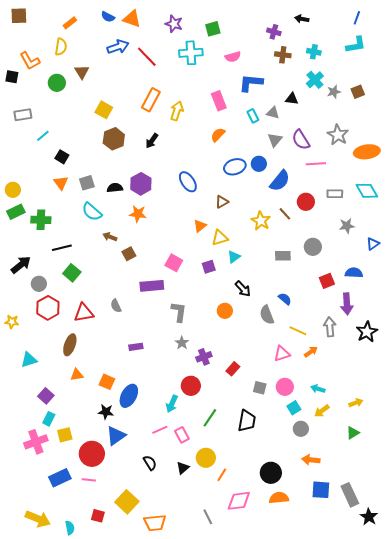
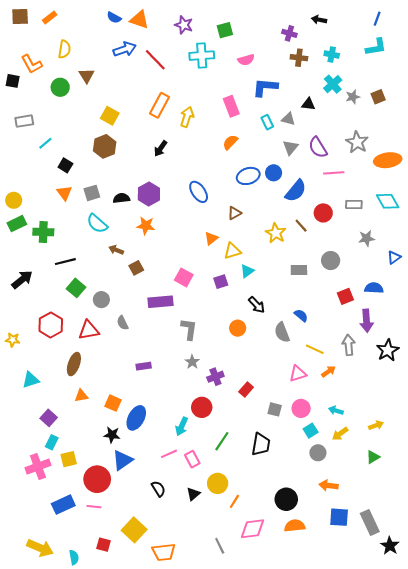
orange rectangle: (70, 23) -> (50, 18), moved
brown hexagon: (114, 139) -> (105, 146), moved
gray circle: (39, 284) -> (101, 300), moved

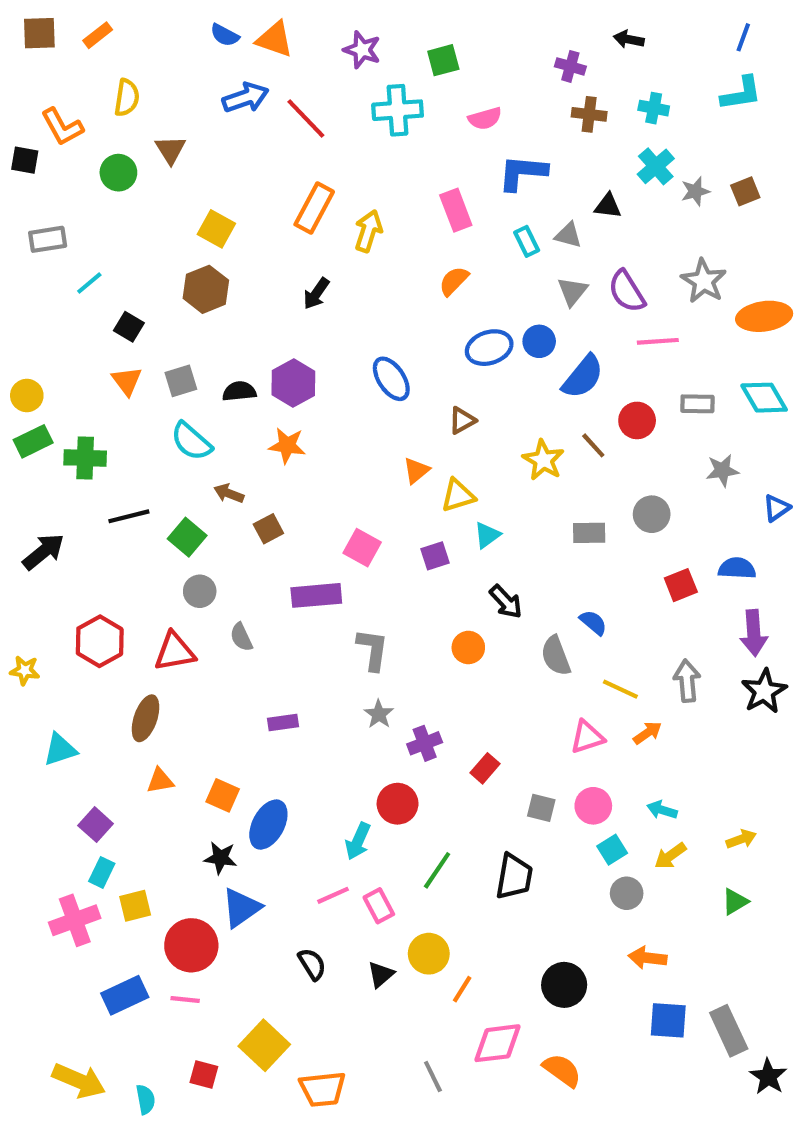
green square: (76, 288) -> (187, 537), moved
purple arrow: (367, 321) -> (754, 633), moved
orange semicircle: (295, 526) -> (562, 1070), moved, turned 42

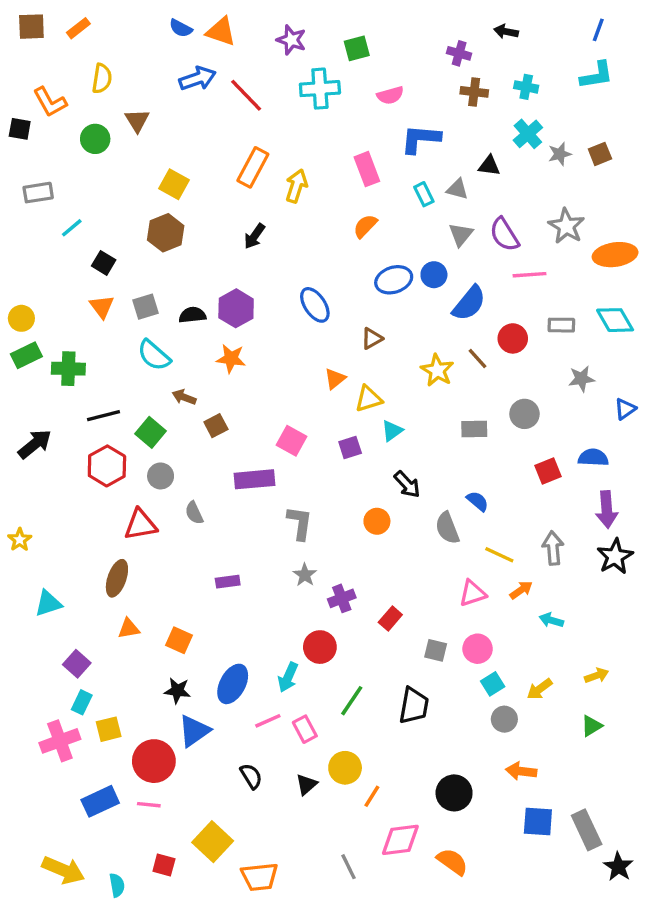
red hexagon: (100, 641) -> (107, 466), moved
yellow star: (25, 670) -> (20, 540), turned 30
cyan arrow: (662, 810) -> (551, 620), moved
blue ellipse: (268, 825) -> (233, 684), moved

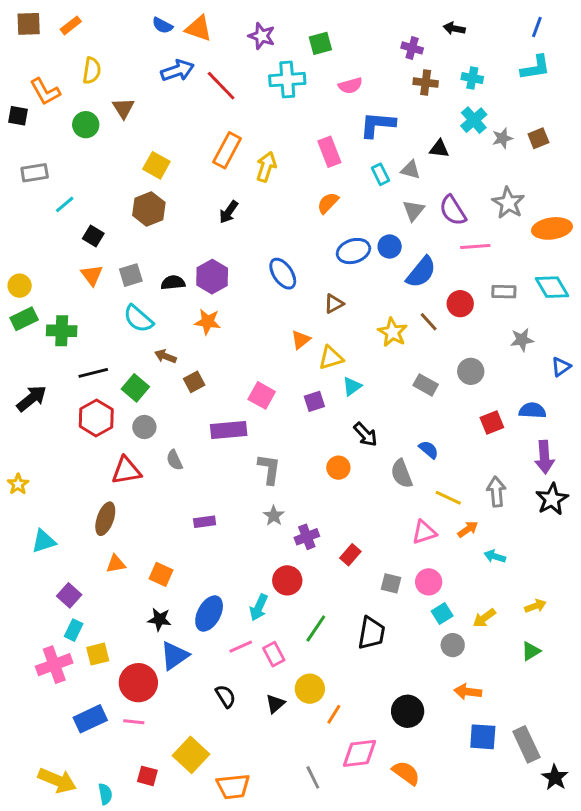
gray rectangle: (474, 429) -> (426, 385), turned 30

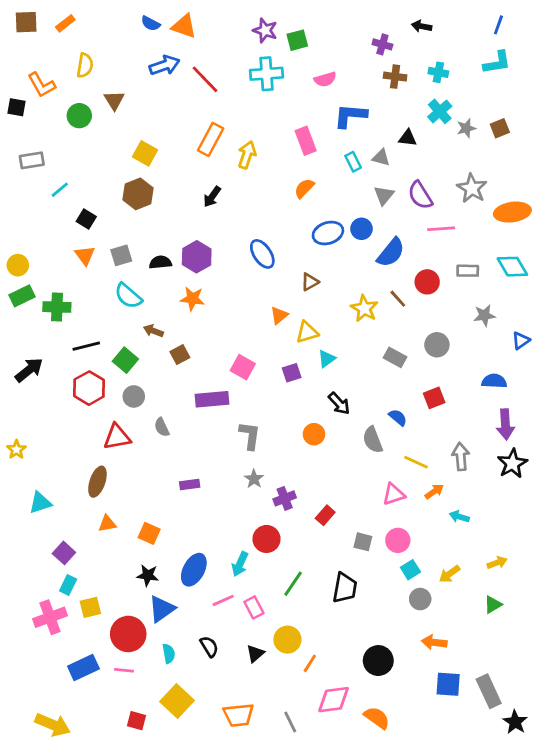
purple star: (262, 36) -> (265, 30), moved
red square: (492, 422) -> (434, 398), moved
orange trapezoid: (233, 786) -> (239, 715), moved
cyan semicircle: (105, 794) -> (169, 654), moved

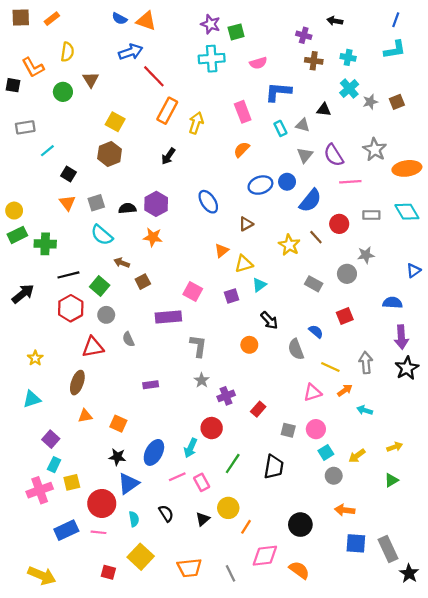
red line: (205, 79) -> (154, 76), moved
gray star: (484, 315) -> (366, 255), moved
yellow star: (16, 450) -> (35, 358), moved

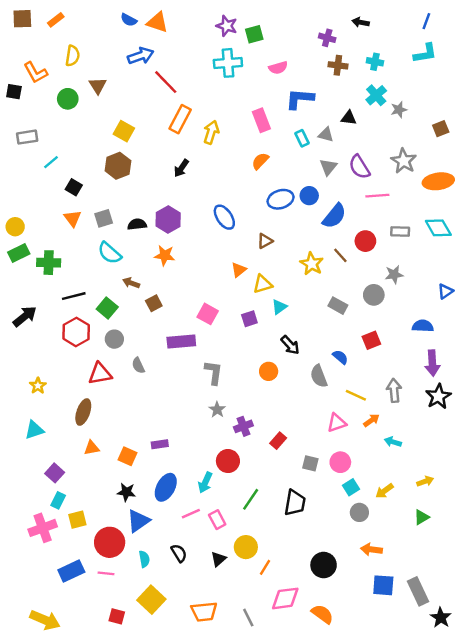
brown square: (397, 102) -> (441, 129), moved
purple rectangle: (151, 385) -> (160, 444), moved

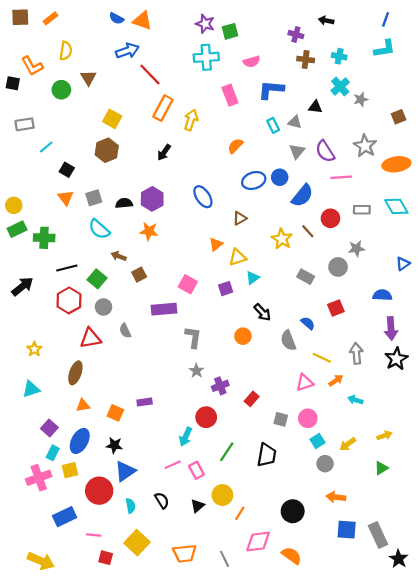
pink rectangle: (261, 120) -> (230, 95), moved
blue ellipse: (166, 487) -> (80, 441), moved
pink line: (106, 573) -> (94, 535), moved

